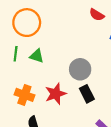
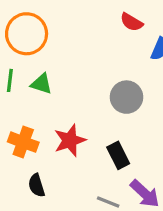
gray circle: (80, 69) -> (126, 97), moved
black rectangle: (87, 94) -> (118, 155), moved

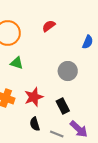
red semicircle: (131, 22) -> (49, 26), moved, turned 112
black semicircle: (37, 185) -> (35, 124), moved

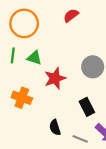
red star: (34, 97) -> (55, 78), moved

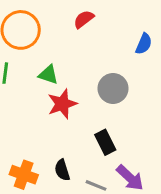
green triangle: (34, 58) -> (48, 75), moved
orange cross: (22, 98) -> (24, 175), moved

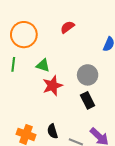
black rectangle: (105, 142) -> (88, 100), moved

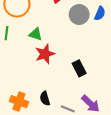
gray circle: (88, 75) -> (79, 14), moved

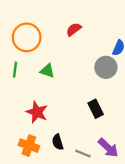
gray circle: (79, 14) -> (106, 67), moved
red star: (45, 54) -> (37, 112), moved, turned -30

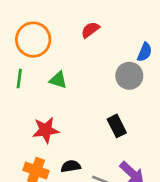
red star: (37, 112) -> (46, 130), turned -30
black semicircle: (58, 142) -> (71, 166), turned 98

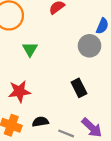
green triangle: (58, 80) -> (30, 49), turned 42

